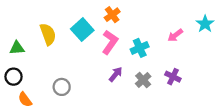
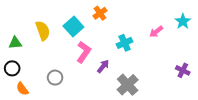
pink L-shape: (110, 42) -> (84, 52), moved
purple cross: (173, 77) -> (183, 70), moved
gray cross: (143, 80) -> (128, 85), moved, size x1.5

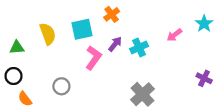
cyan square: (73, 26) -> (82, 29), turned 30
purple arrow: (103, 66) -> (115, 44), moved

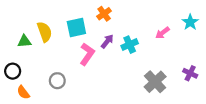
green triangle: (17, 47) -> (24, 41), moved
gray cross: (142, 94) -> (155, 82), moved

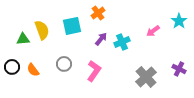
pink L-shape: (87, 54) -> (94, 71), moved
gray circle: (57, 81) -> (64, 64), moved
orange semicircle: (23, 92) -> (33, 70), moved

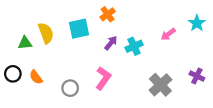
gray circle: (64, 64) -> (70, 88), moved

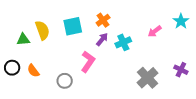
orange cross: (108, 14) -> (103, 20), moved
pink L-shape: (103, 78) -> (88, 62), moved

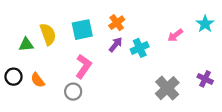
pink L-shape: (88, 62) -> (83, 66), moved

